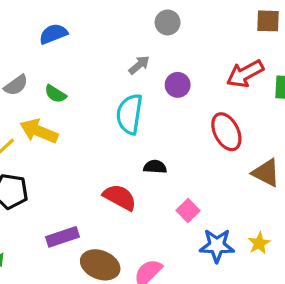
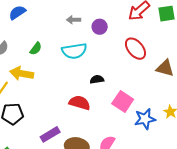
gray arrow: (139, 65) -> (74, 20), turned -128
green semicircle: (55, 94) -> (36, 49), moved, turned -72
cyan semicircle: (129, 114) -> (74, 51), turned -95
pink square: (188, 210) -> (123, 101), size x1.5

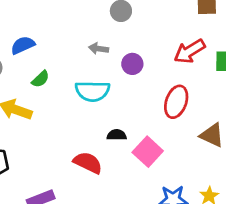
blue semicircle: (17, 13) -> (23, 45), moved
red ellipse: (135, 49) -> (176, 102), turned 50
pink square: (123, 101) -> (148, 152), moved

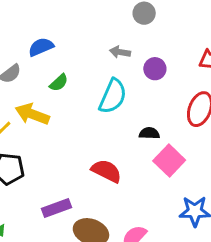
cyan semicircle: (92, 91) -> (113, 96), turned -68
black semicircle: (117, 135) -> (149, 133), moved

